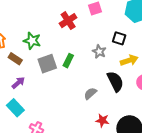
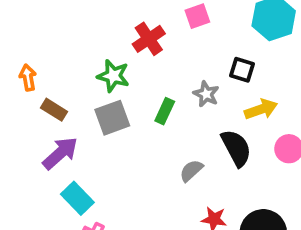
green star: (32, 41) -> (113, 76), moved
green rectangle: (68, 61) -> (165, 111), moved
purple arrow: (18, 83) -> (60, 153), size x1.5
cyan rectangle: (15, 108) -> (77, 198), moved

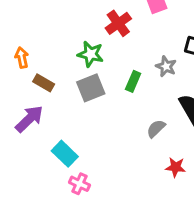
purple arrow: (60, 153) -> (29, 119), moved

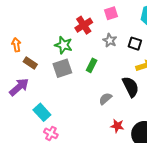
gray star: (166, 66) -> (110, 40), moved

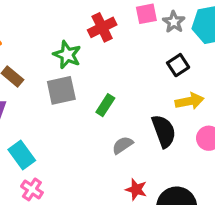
gray star: (110, 40) -> (174, 22), moved
black square: (135, 44) -> (178, 65), turned 32
green rectangle: (92, 65) -> (105, 105), moved

